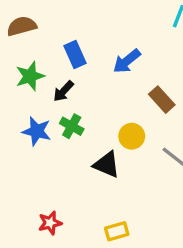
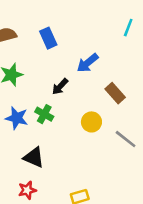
blue rectangle: (75, 55) -> (48, 38), moved
black arrow: (63, 91) -> (60, 87), moved
black triangle: (107, 165) -> (34, 157), moved

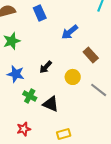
black arrow: (60, 87) -> (46, 67), moved
green cross: (44, 114) -> (30, 96), moved
black triangle: (34, 157) -> (51, 104), moved

